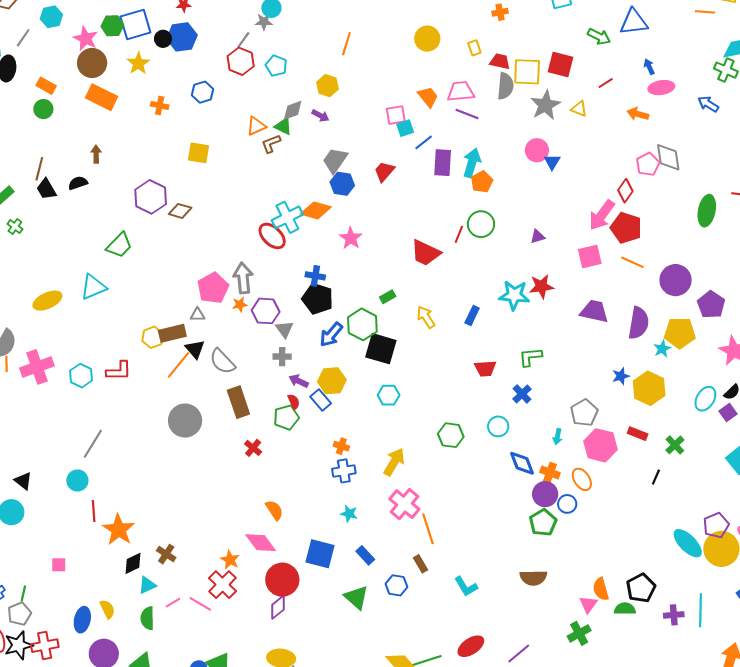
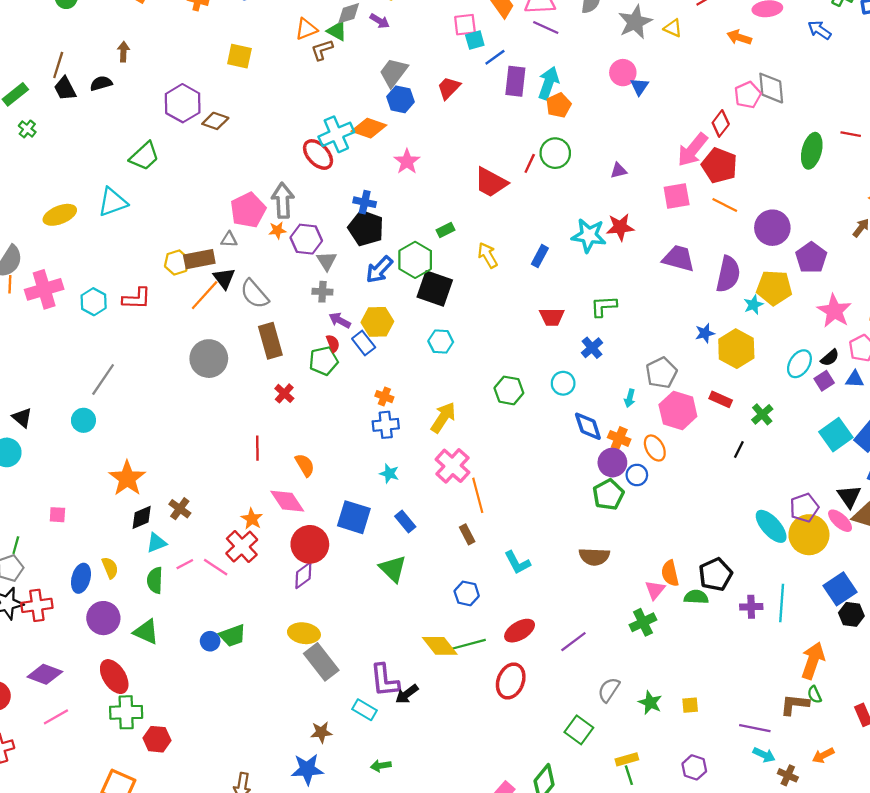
red line: (94, 511) -> (257, 448), moved
blue hexagon: (396, 585) -> (467, 593), moved

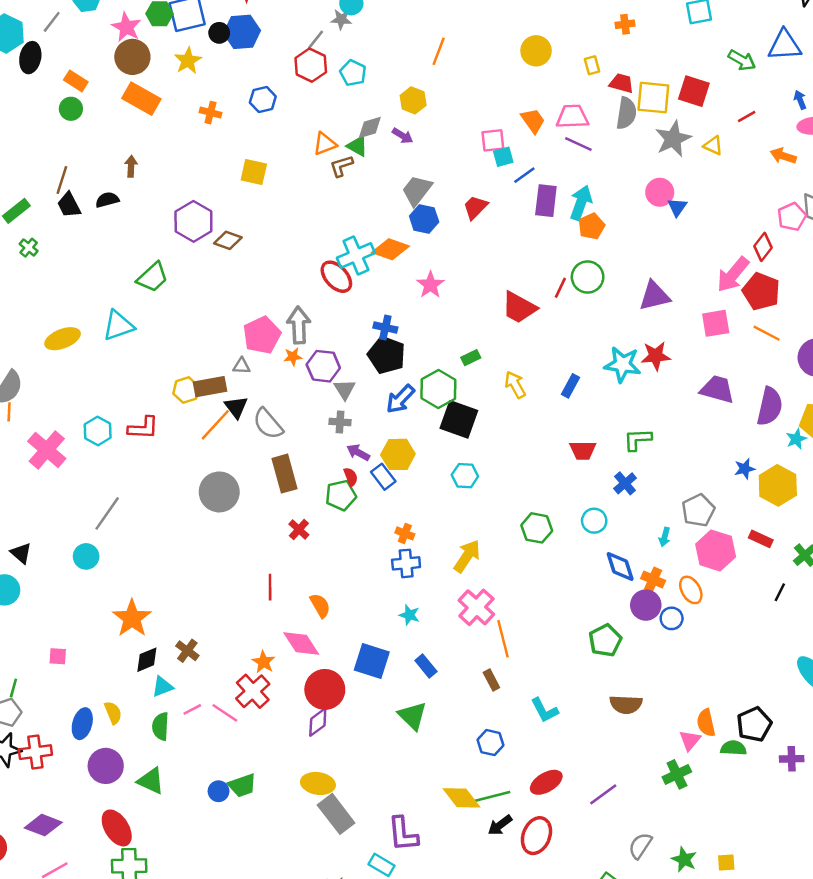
purple triangle: (619, 170) -> (654, 296), size x1.8
pink cross: (44, 289) -> (47, 450), moved, turned -33
green pentagon: (608, 495) -> (605, 640), moved
black arrow: (407, 694) -> (500, 825), moved

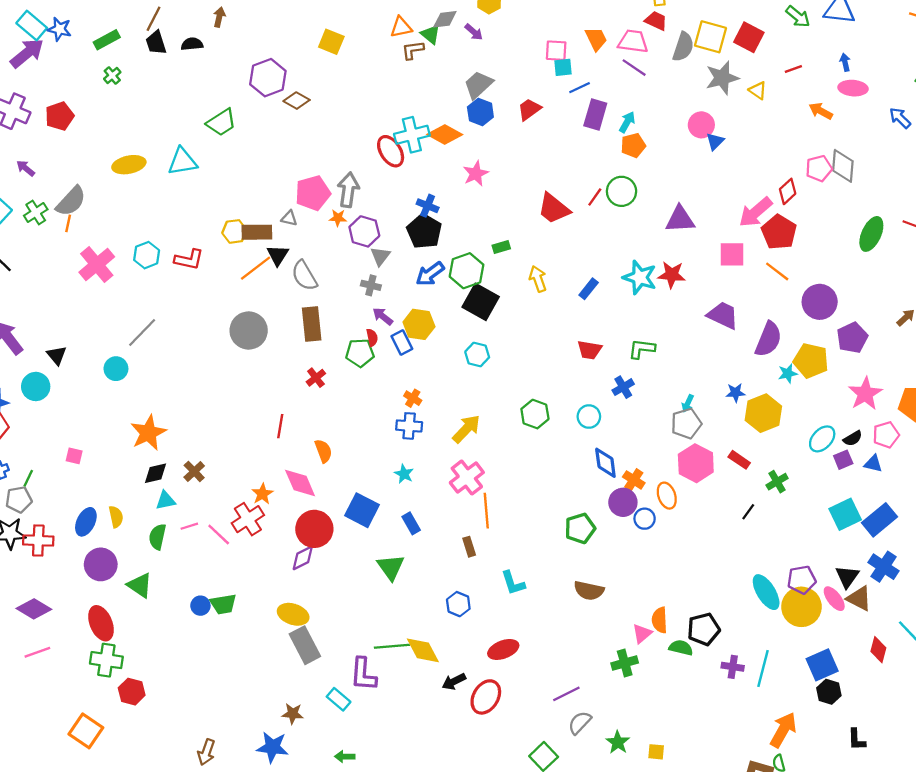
red trapezoid: (622, 83) -> (656, 21), moved
cyan arrow: (581, 203) -> (627, 122), size x0.7
cyan arrow: (665, 537) -> (688, 403), moved
purple line: (603, 794) -> (566, 694), moved
green line: (492, 797) -> (392, 646), moved

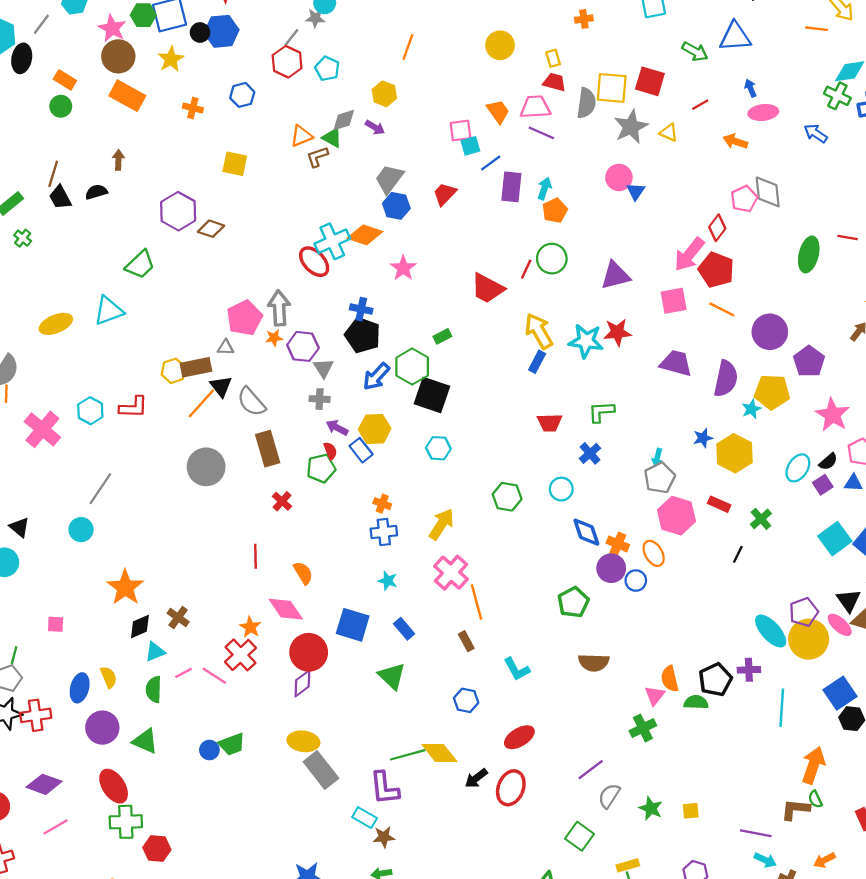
yellow arrow: (538, 279) -> (539, 331), moved, size x1.4
purple cross: (733, 667) -> (749, 670), moved
brown star: (293, 714) -> (384, 837), moved

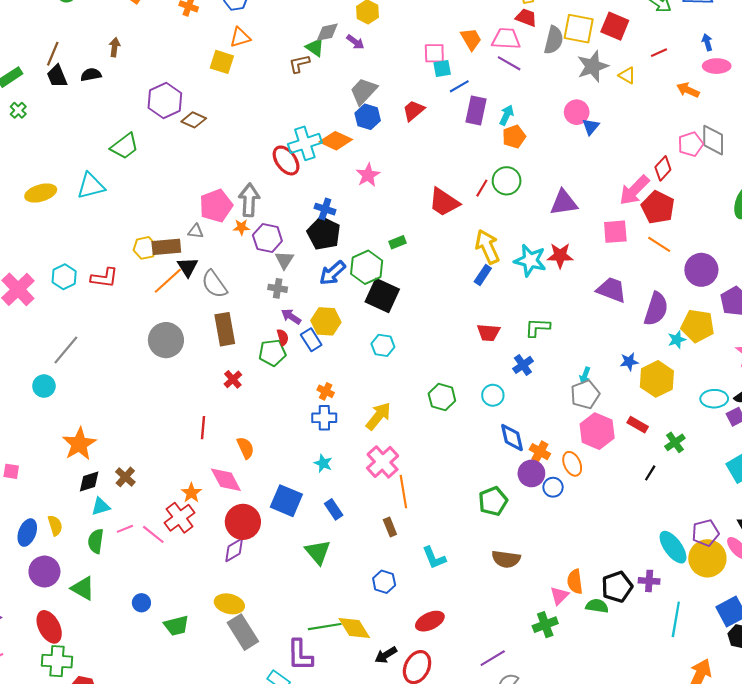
orange triangle: (301, 136) -> (240, 37), moved
cyan ellipse: (798, 468) -> (714, 399), turned 50
green trapezoid: (232, 744) -> (176, 626), moved

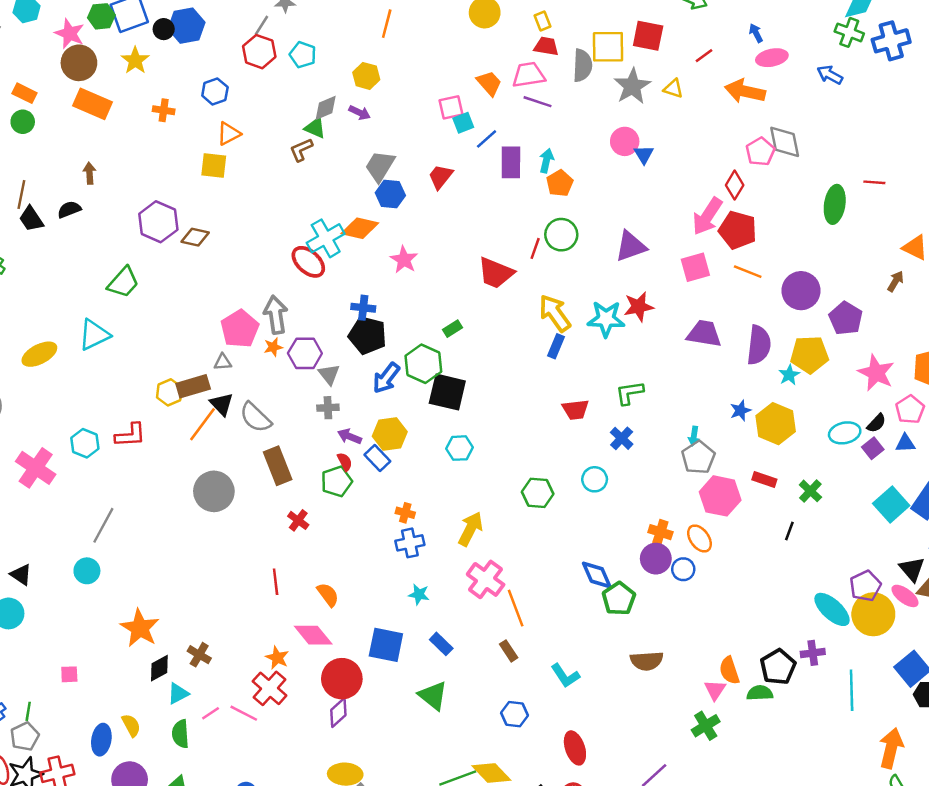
orange arrow: (688, 90) -> (745, 91), size x1.5
blue diamond: (512, 438) -> (597, 575), moved
red ellipse: (430, 621) -> (575, 748), turned -72

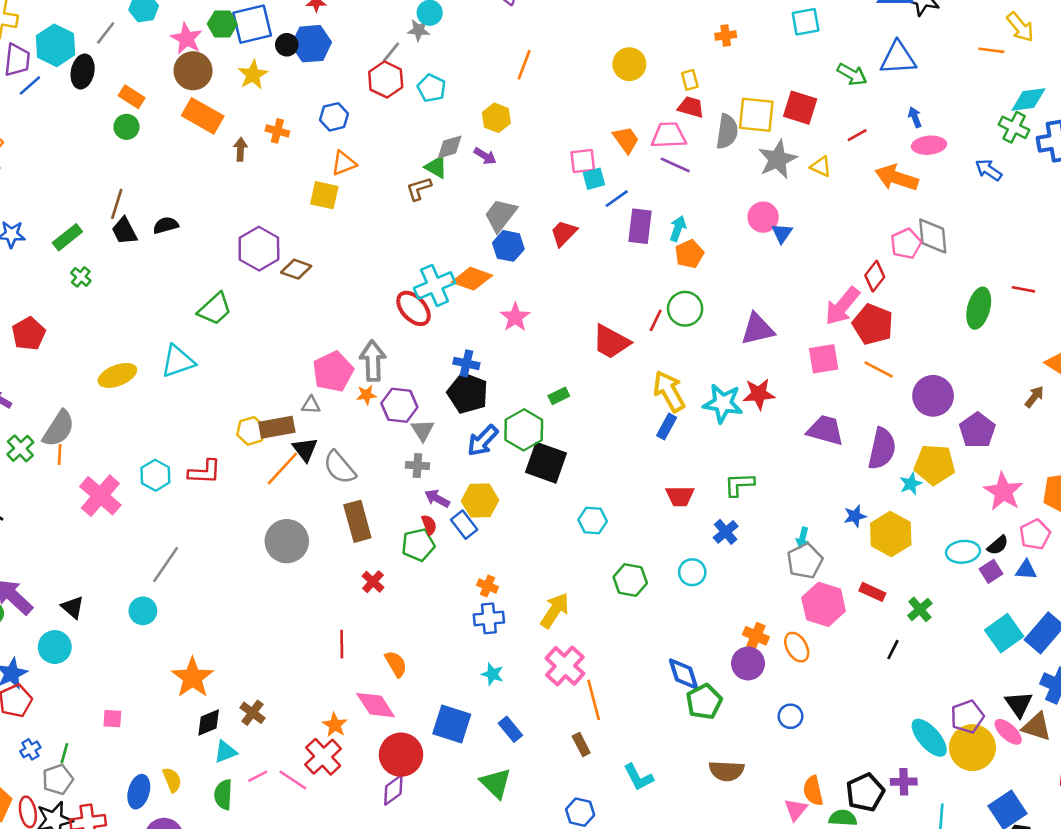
brown arrow: (89, 173) -> (240, 149), moved
cyan hexagon: (459, 448) -> (593, 521), moved
blue circle: (683, 569) -> (791, 716), moved

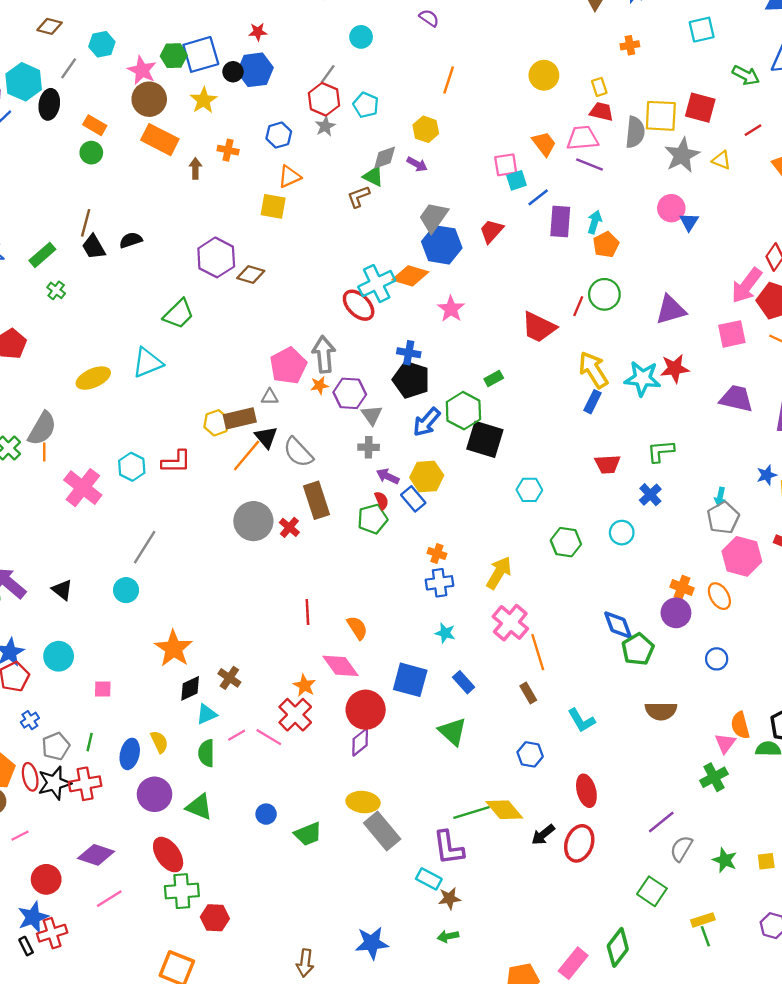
gray star: (419, 30) -> (325, 126), moved, turned -30
blue hexagon: (508, 246) -> (442, 245), size x1.4
red cross: (373, 582) -> (289, 527), moved
cyan circle: (55, 647) -> (59, 656), moved
green line: (64, 753) -> (90, 742), moved

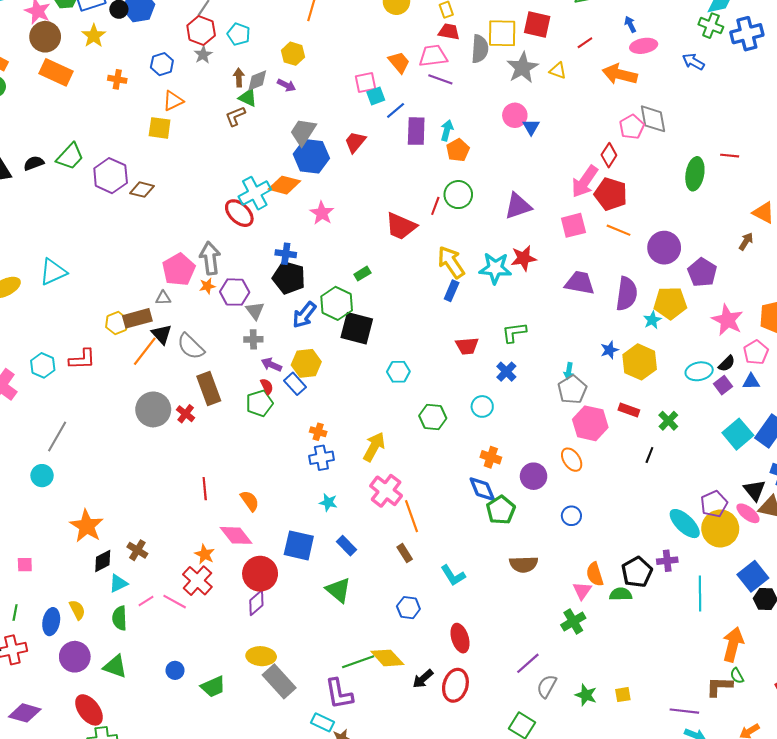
brown arrow: (195, 168) -> (239, 78), moved
green trapezoid: (179, 314) -> (70, 156), moved
orange cross: (682, 588) -> (491, 457), moved

